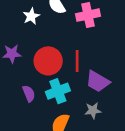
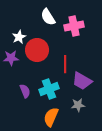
white star: (31, 16) -> (19, 37), moved
red circle: (48, 61) -> (37, 50), moved

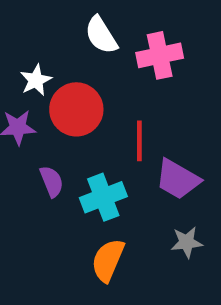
purple semicircle: (25, 91) -> (52, 181), moved
gray star: (78, 105) -> (187, 242), moved

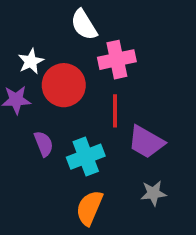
pink cross: (160, 55) -> (117, 60), moved

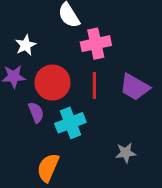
red circle: (64, 85) -> (52, 83), moved
purple trapezoid: (146, 142) -> (135, 87), moved
orange semicircle: (89, 208) -> (48, 168), moved

